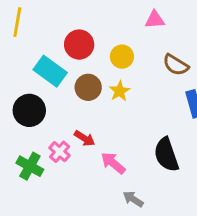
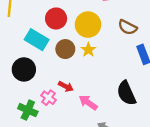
yellow circle: (122, 57) -> (88, 25), size x1.5

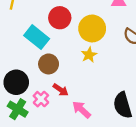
brown circle: (65, 49) -> (49, 64), moved
black circle: (24, 69) -> (16, 82), moved

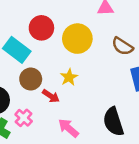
yellow star: (89, 55) -> (69, 77), moved
red arrow: (61, 90) -> (51, 96), moved

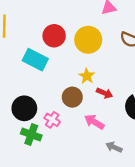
brown circle: (31, 79) -> (72, 97), moved
red arrow: (51, 96) -> (105, 93), moved

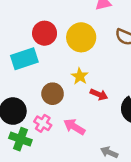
cyan rectangle: (35, 60) -> (24, 59), turned -45
brown circle: (72, 97) -> (53, 94), moved
pink arrow: (94, 122) -> (74, 127), moved

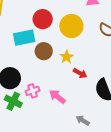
brown circle: (53, 94) -> (44, 51), moved
pink cross: (43, 123) -> (33, 91), turned 32

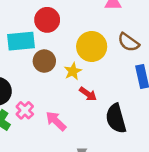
yellow circle: (71, 26) -> (92, 46), moved
pink cross: (33, 91) -> (25, 110), turned -32

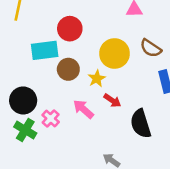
pink arrow: (56, 121) -> (83, 109), moved

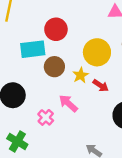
red arrow: (112, 100) -> (101, 86), moved
pink cross: (51, 119) -> (46, 117), moved
green cross: (25, 130) -> (17, 141), moved

